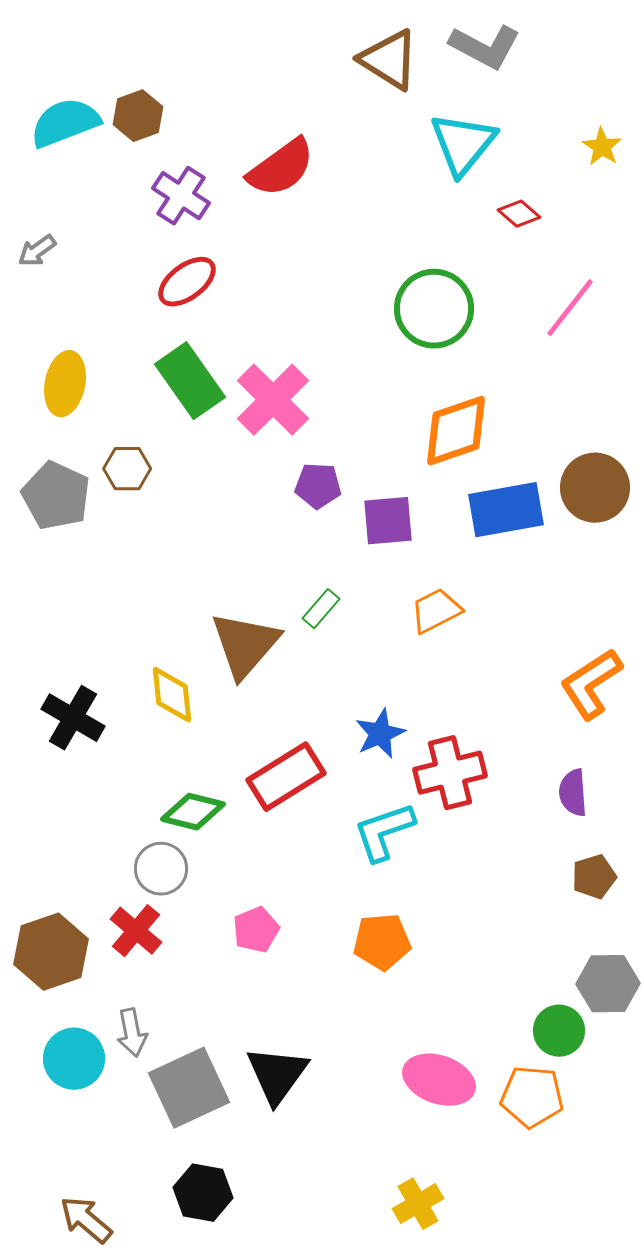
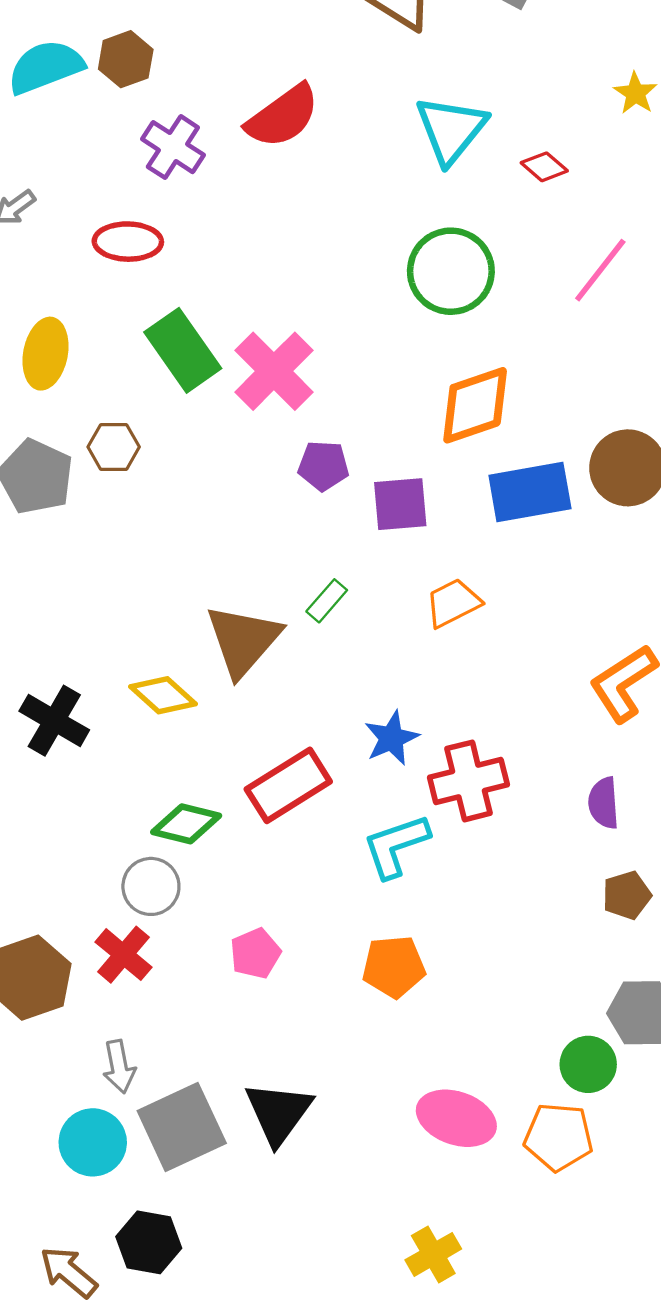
cyan triangle: (463, 144) -> (451, 129), moved
red ellipse: (187, 282) -> (128, 242), moved, turned 38
yellow diamond: (172, 695) -> (163, 695), turned -42
cyan circle: (74, 1059) -> (93, 1142), moved
black hexagon: (203, 1193) -> (149, 1242), moved

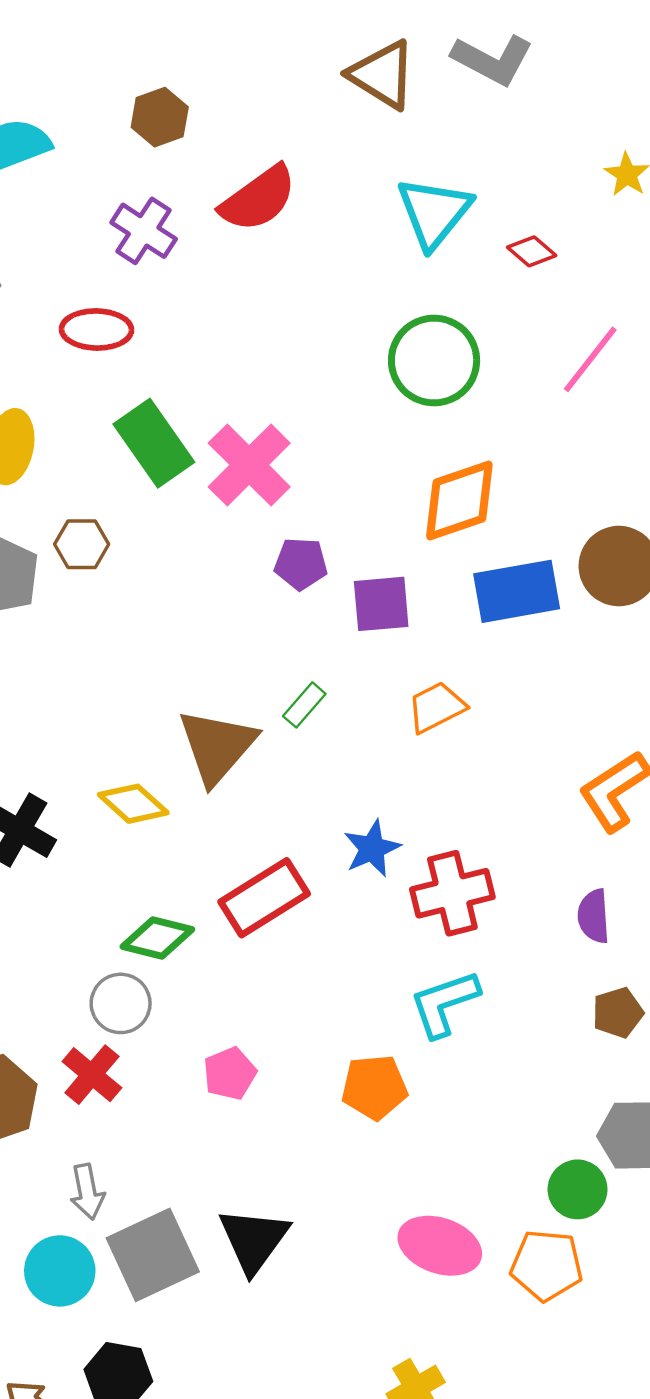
brown hexagon: (126, 59) -> (160, 117), moved
cyan L-shape: (396, 846) -> (444, 1003), moved

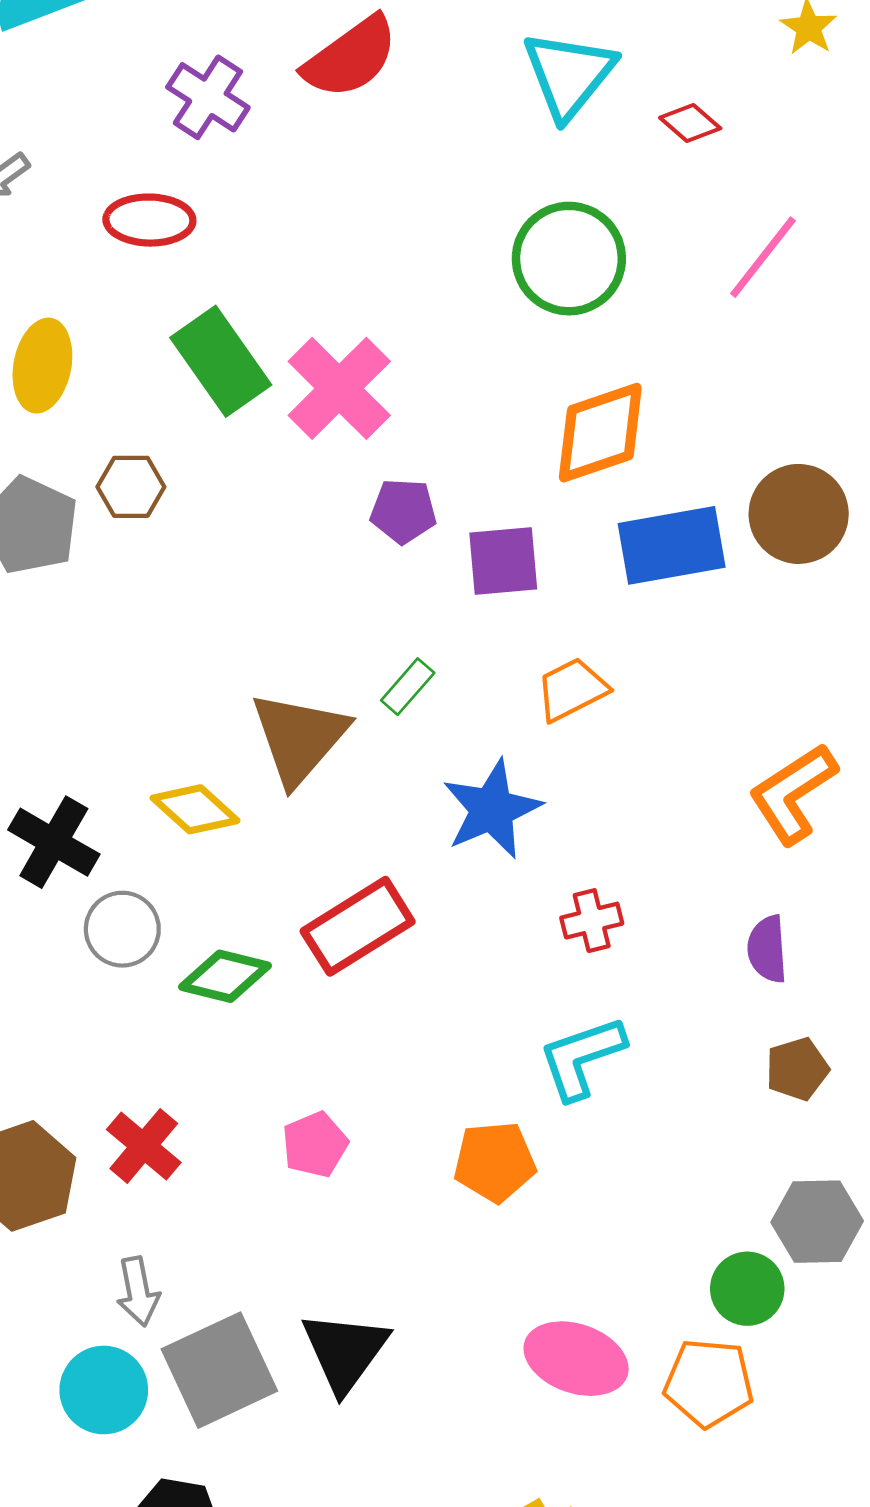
blue star: (372, 848) -> (492, 809), moved, size x1.4
red cross: (452, 893) -> (592, 921), size x0.6
gray circle: (121, 1003) -> (122, 929), moved

